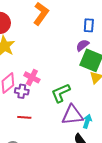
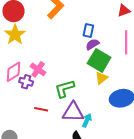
blue rectangle: (89, 25) -> (88, 31), moved
red line: (24, 117) -> (41, 109), moved

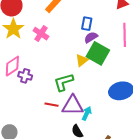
pink cross: (38, 69) -> (41, 34), moved
yellow triangle: (101, 78) -> (82, 60), moved
red line: (41, 109) -> (52, 105), moved

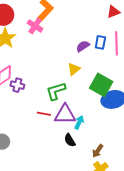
blue rectangle: (87, 24) -> (100, 42), moved
pink cross: (41, 34) -> (35, 26), moved
green square: (98, 53) -> (101, 85), moved

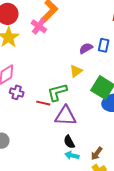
purple cross: (17, 85) -> (17, 92), moved
red line: (44, 114) -> (43, 103), moved
cyan arrow: (79, 122) -> (72, 155), moved, turned -104

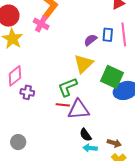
yellow triangle: (76, 71) -> (84, 64), size x1.5
red line: (43, 103) -> (63, 105), moved
brown arrow: (97, 154) -> (114, 143), turned -104

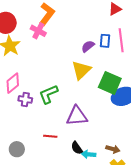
green L-shape: (68, 87) -> (48, 94), moved
red line: (63, 105) -> (50, 136), moved
black semicircle: (86, 135) -> (77, 148), moved

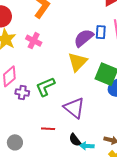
pink cross: (38, 31) -> (34, 41), moved
purple semicircle: (88, 46) -> (84, 38), size x1.5
purple triangle: (77, 116) -> (74, 108), turned 45

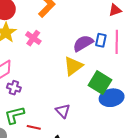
green L-shape: (45, 87) -> (14, 115), moved
purple triangle: (74, 108) -> (63, 111), size x0.7

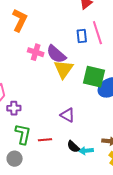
pink cross: (33, 38) -> (36, 52), moved
purple semicircle: (83, 43) -> (56, 54), moved, turned -90
green L-shape: (14, 115) -> (23, 134), turned 135

